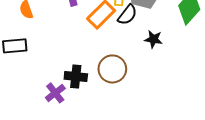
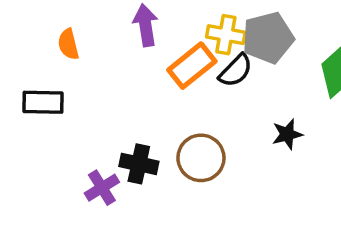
black star: (153, 39) -> (287, 134), moved, turned -30

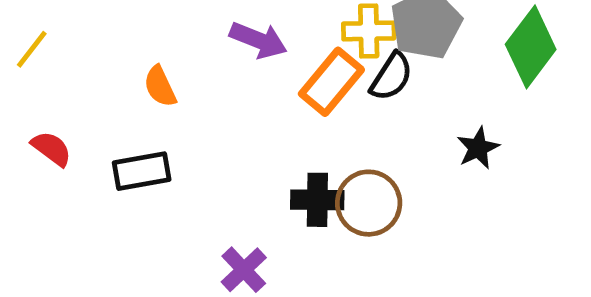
purple arrow: (146, 25) -> (258, 40), turned 132
black cross: (139, 164) -> (317, 200), moved

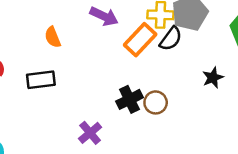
black cross: (317, 200) -> (130, 99), turned -30
brown circle: (369, 203) -> (156, 102), size x0.7

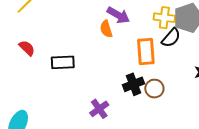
orange semicircle: (53, 37) -> (106, 29), moved
orange rectangle: (140, 40) -> (146, 51), moved, turned -52

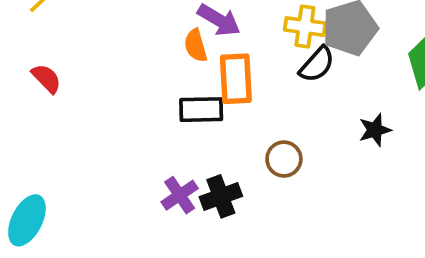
orange rectangle: (146, 51) -> (236, 79), moved
black rectangle: (63, 62) -> (201, 110), moved
black cross: (134, 84) -> (221, 196), moved

